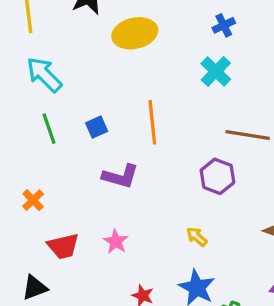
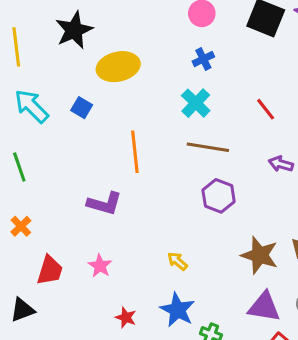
blue square: (97, 127) -> (82, 108), moved, turned -35
green line: (49, 129) -> (19, 167), moved
brown line: (248, 135) -> (208, 147), moved
purple hexagon: (217, 176) -> (219, 196), moved
red trapezoid: (63, 246) -> (50, 270), turned -60

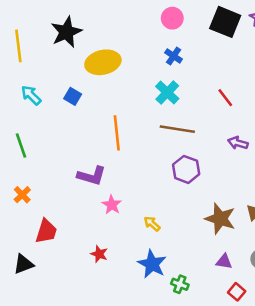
blue cross: (203, 59) -> (174, 56), turned -30
cyan arrow: (32, 106) -> (31, 95), size x0.7
pink star: (100, 266) -> (112, 205), moved
purple triangle: (264, 307) -> (224, 262), size x0.6
red star: (126, 317) -> (99, 254), moved

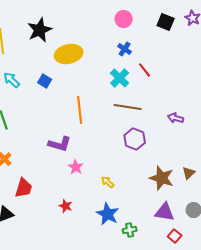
black square: (225, 22) -> (166, 22), size x0.7
red line: (225, 98) -> (145, 70), moved
purple triangle: (224, 262) -> (165, 212), size x1.5
green cross: (180, 284) -> (130, 230), turned -32

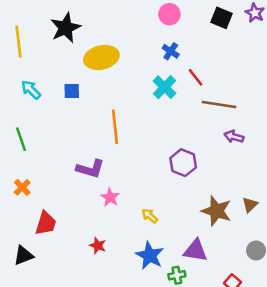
blue square: (45, 81) -> (72, 91), turned -32
brown line: (128, 107) -> (219, 104), moved
purple triangle: (165, 212) -> (195, 250), moved

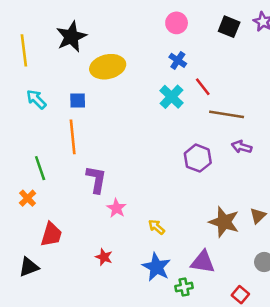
orange line: (115, 127) -> (73, 137), moved
green line: (21, 139) -> (40, 168), moved
purple hexagon: (183, 163) -> (198, 158), moved
purple L-shape: (90, 169) -> (96, 179), turned -96

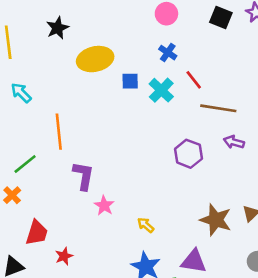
black star: (71, 37) -> (57, 28), size x0.7
blue square: (78, 101) -> (130, 81), moved
green line: (40, 168) -> (25, 164), turned 70
red star: (104, 257) -> (64, 256), moved, turned 30

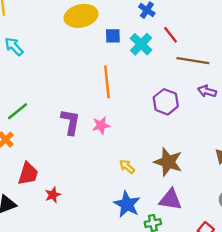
orange line: (59, 132) -> (107, 82), moved
pink star: (104, 206) -> (101, 125), moved, turned 30
brown star: (216, 220) -> (168, 162), moved

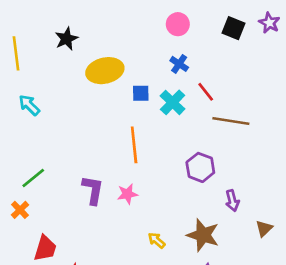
purple arrow: (207, 91) -> (232, 201), moved, turned -120

